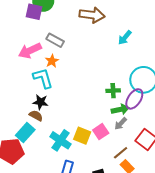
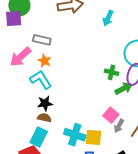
green cross: (113, 91) -> (112, 72), turned 32
gray arrow: (121, 124) -> (119, 126), moved
yellow square: (82, 136) -> (94, 137), moved

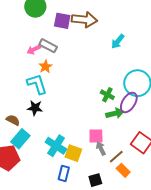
purple square: (14, 18) -> (62, 21), moved
pink arrow: (20, 57) -> (34, 50), moved, size x0.6
pink square: (111, 115) -> (96, 136), turned 35
brown semicircle: (44, 118) -> (13, 120), moved
gray arrow: (119, 126) -> (101, 148), turned 112

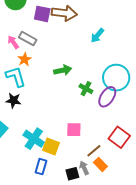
pink arrow: (34, 50) -> (13, 42), turned 80
green arrow: (115, 113) -> (63, 70), moved
gray arrow: (101, 148) -> (84, 168), moved

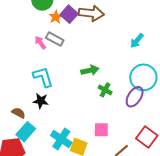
purple square: (42, 14) -> (69, 14), turned 30
cyan arrow: (97, 35) -> (137, 41), moved
orange star: (25, 59) -> (56, 17), moved
green cross: (86, 89) -> (105, 90), moved

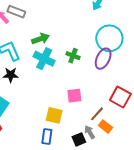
green arrow: (90, 70) -> (40, 39), moved
cyan cross: (61, 139) -> (44, 59), moved

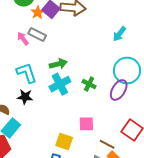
cyan cross: (44, 59) -> (60, 84), turned 30
brown line: (97, 114) -> (107, 144), turned 70

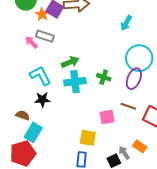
cyan cross: (60, 84) -> (75, 82), turned 30
brown line: (107, 144) -> (128, 106), moved

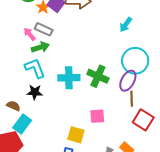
green arrow: (70, 62) -> (40, 47), moved
green cross: (104, 77) -> (98, 76), size x1.5
brown line: (128, 106) -> (132, 99), moved, turned 63

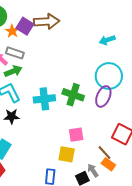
cyan arrow: (126, 25) -> (107, 40), moved, turned 42
brown line: (132, 99) -> (105, 153), moved, turned -35
yellow square: (76, 135) -> (67, 154), moved

